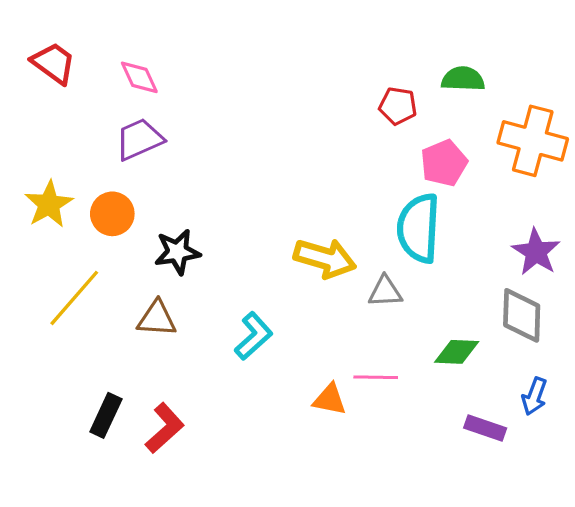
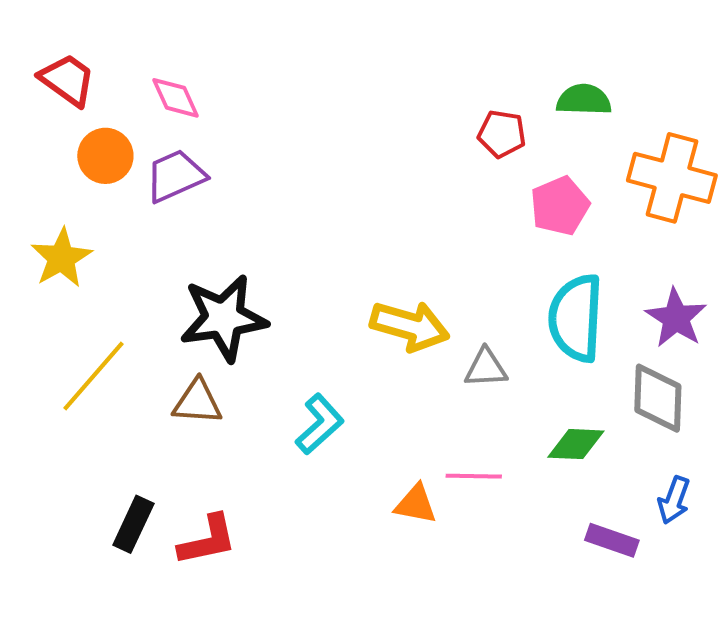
orange circle: (112, 214) -> (105, 156), moved
cyan semicircle: (419, 228) -> (576, 318), moved
black star: (177, 252) -> (224, 318), size x1.5
red L-shape: (165, 428) -> (208, 540), turned 30

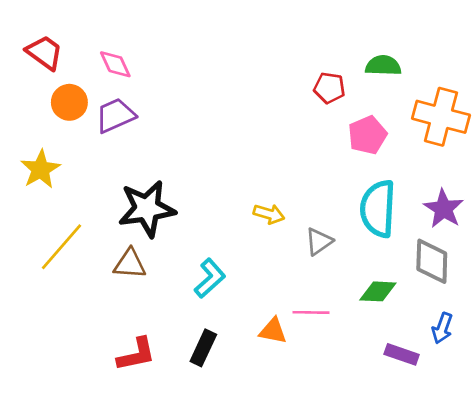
yellow arrow: (410, 326) -> (269, 214), size x0.6
gray triangle: (486, 368) -> (319, 242), turned -32
black rectangle: (133, 524) -> (203, 348), moved

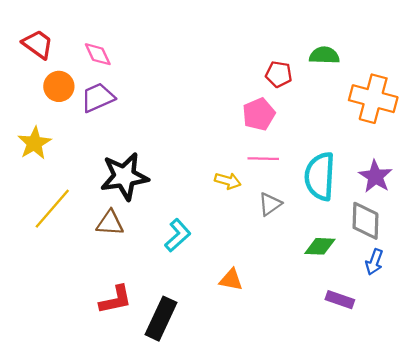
pink pentagon: (367, 135) -> (259, 114), moved
pink line: (311, 312) -> (263, 159), moved
blue arrow: (442, 328) -> (374, 262), moved
black rectangle: (203, 348) -> (161, 319), moved, size x1.4

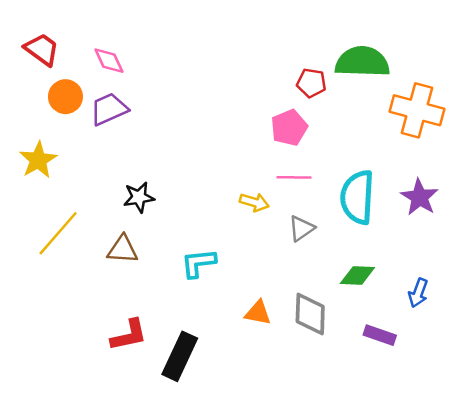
green semicircle: (324, 55) -> (362, 62), size x1.6
black star: (124, 176) -> (139, 197), size x0.6
gray diamond: (365, 221) -> (310, 314), moved
cyan L-shape: (178, 235) -> (198, 263), turned -144

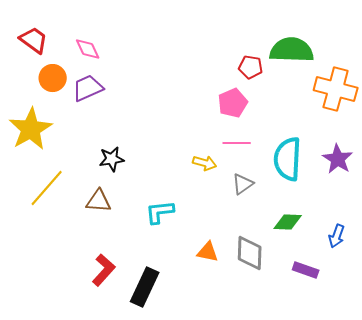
yellow star: (38, 160) -> (31, 129), size x1.4
red L-shape: (129, 335) -> (104, 270), turned -36

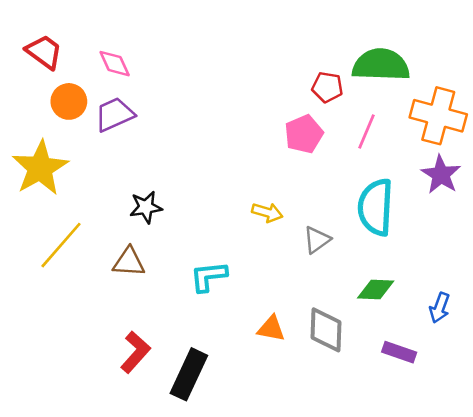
pink line: (237, 143) -> (367, 131), moved, turned -68
purple star: (338, 159) -> (441, 175), moved

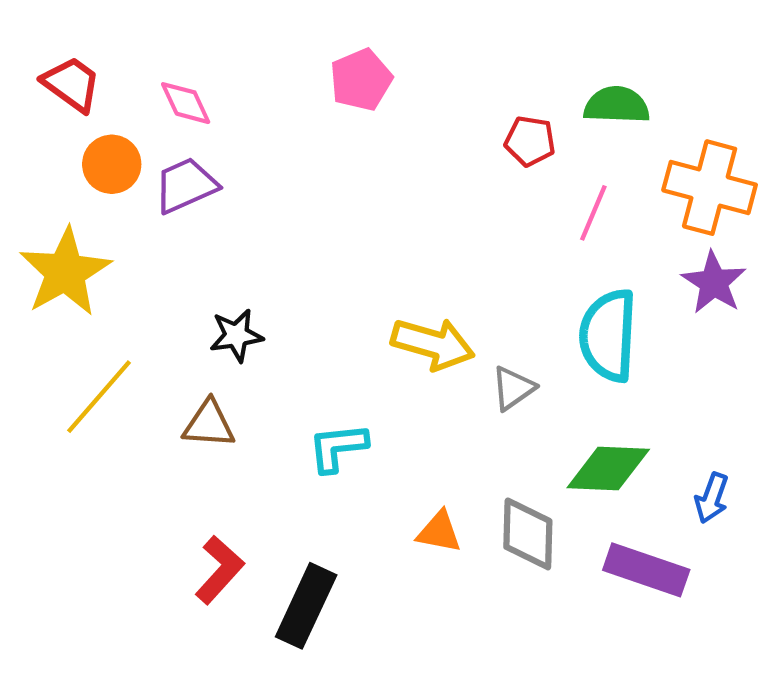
green semicircle: (381, 65) -> (617, 105), size x0.7
pink pentagon: (304, 134) -> (361, 80), moved
yellow arrow: (267, 212) -> (433, 344), size x1.6
green diamond: (376, 289) -> (608, 468), size x1.4
purple rectangle: (399, 352) -> (646, 570), size x1.5

